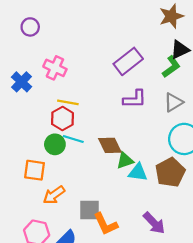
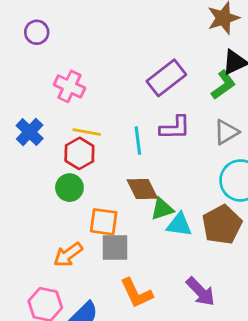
blue cross: (22, 82) -> (30, 132), moved
cyan line: (73, 139) -> (138, 141), moved, turned 66
orange square: (34, 170) -> (104, 222), moved
gray square: (89, 210) -> (115, 247), moved

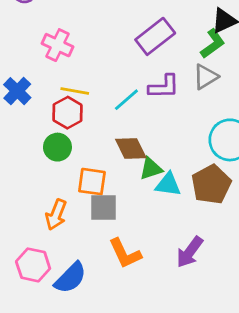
gray triangle: (226, 132) -> (205, 77), moved
cyan line: (138, 141) -> (126, 100), turned 56
orange arrow: (68, 255) -> (56, 215), turned -32
purple arrow: (201, 292) -> (190, 252), turned 80

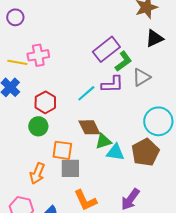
green L-shape: (213, 44) -> (123, 61), moved
pink cross: (57, 45) -> (38, 55), turned -35
yellow line: (75, 91) -> (17, 62), moved

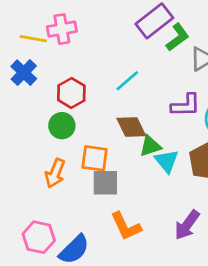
purple L-shape: (112, 84) -> (186, 105), moved
cyan triangle: (115, 152) -> (167, 161), turned 42
orange arrow: (37, 173) -> (55, 173), moved

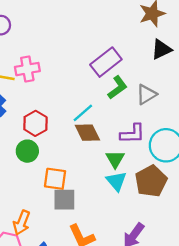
green L-shape: (178, 37) -> (117, 88), moved
brown diamond: (131, 127) -> (87, 133), moved
green triangle: (150, 146) -> (115, 159), moved, turned -42
orange arrow: (55, 173) -> (22, 223), moved

